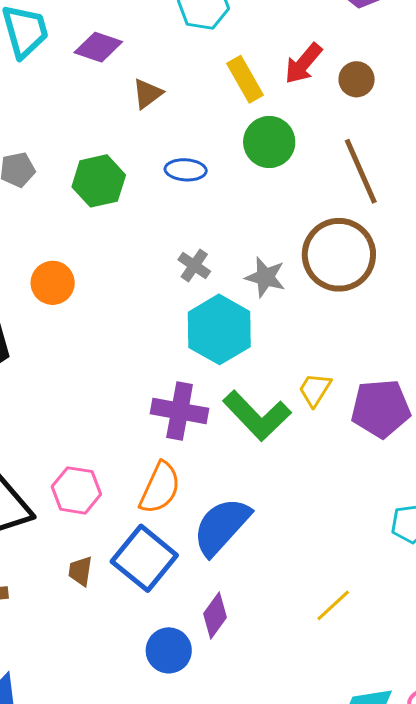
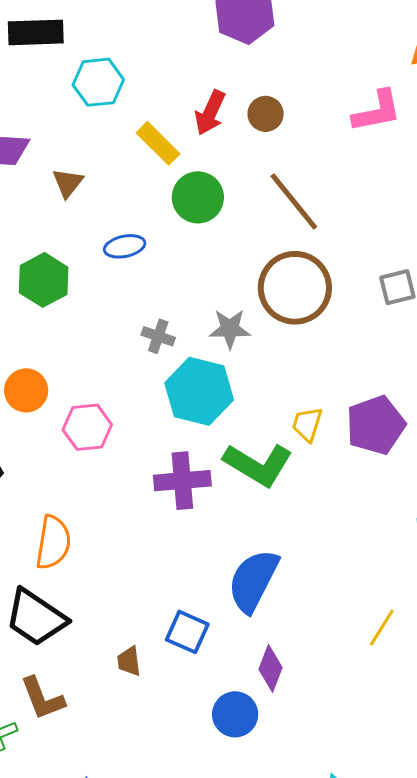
orange semicircle: (160, 488) -> (53, 542), moved
pink hexagon: (76, 490) -> (87, 427), moved
blue square: (144, 558) -> (187, 632), size x0.7

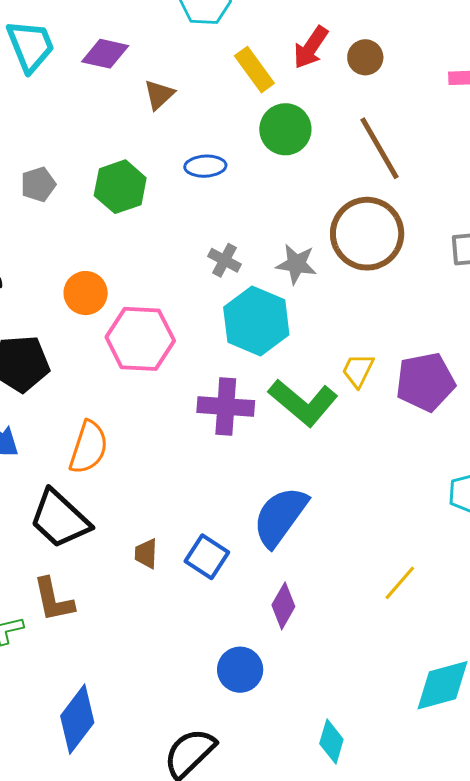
pink hexagon: (87, 427) -> (140, 339), size x1.4
brown trapezoid: (129, 661) -> (146, 554), moved
blue circle: (235, 714) -> (240, 670), moved

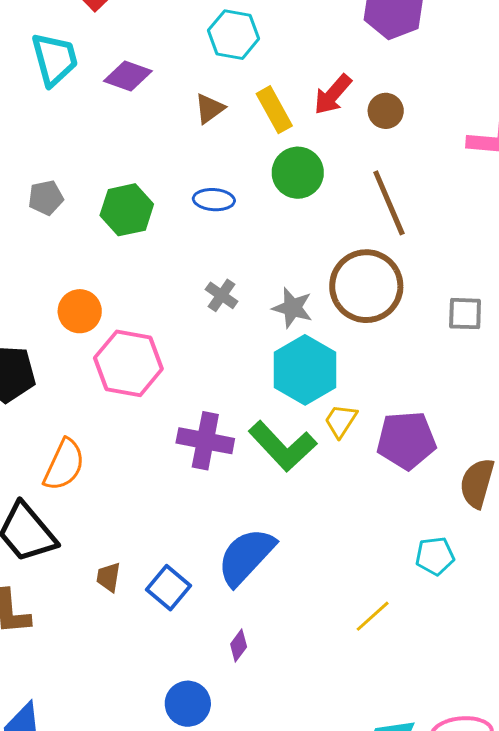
brown triangle: (159, 95) -> (209, 109), moved
cyan hexagon: (256, 321) -> (305, 370), moved
yellow line: (400, 583) -> (373, 616), moved
purple diamond: (283, 606) -> (239, 646), size x0.7

